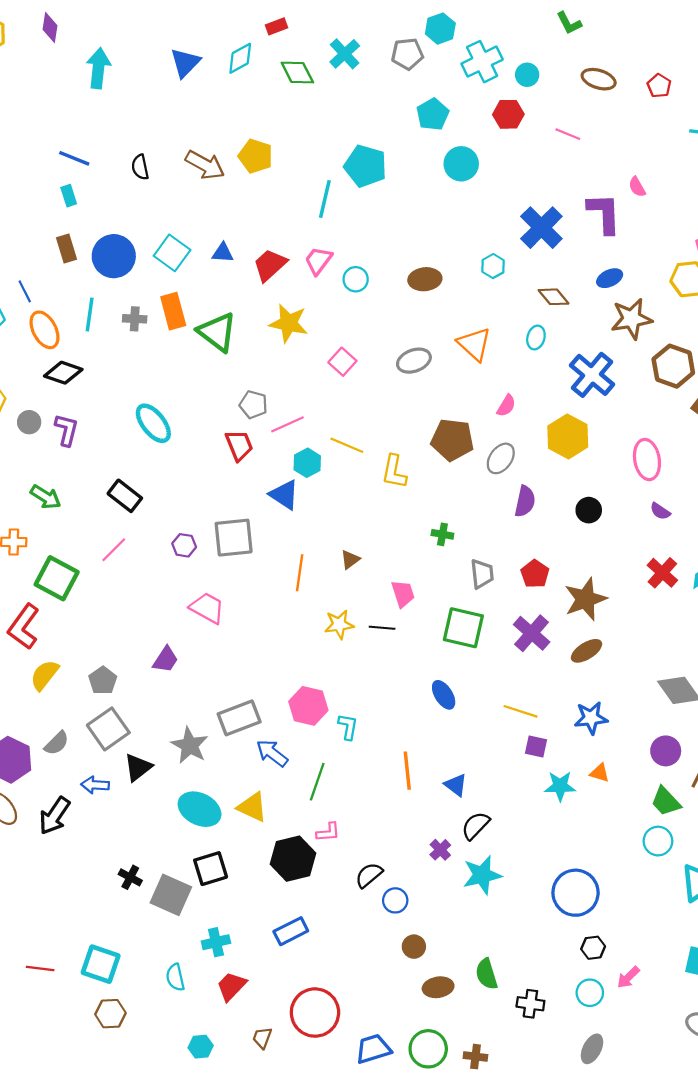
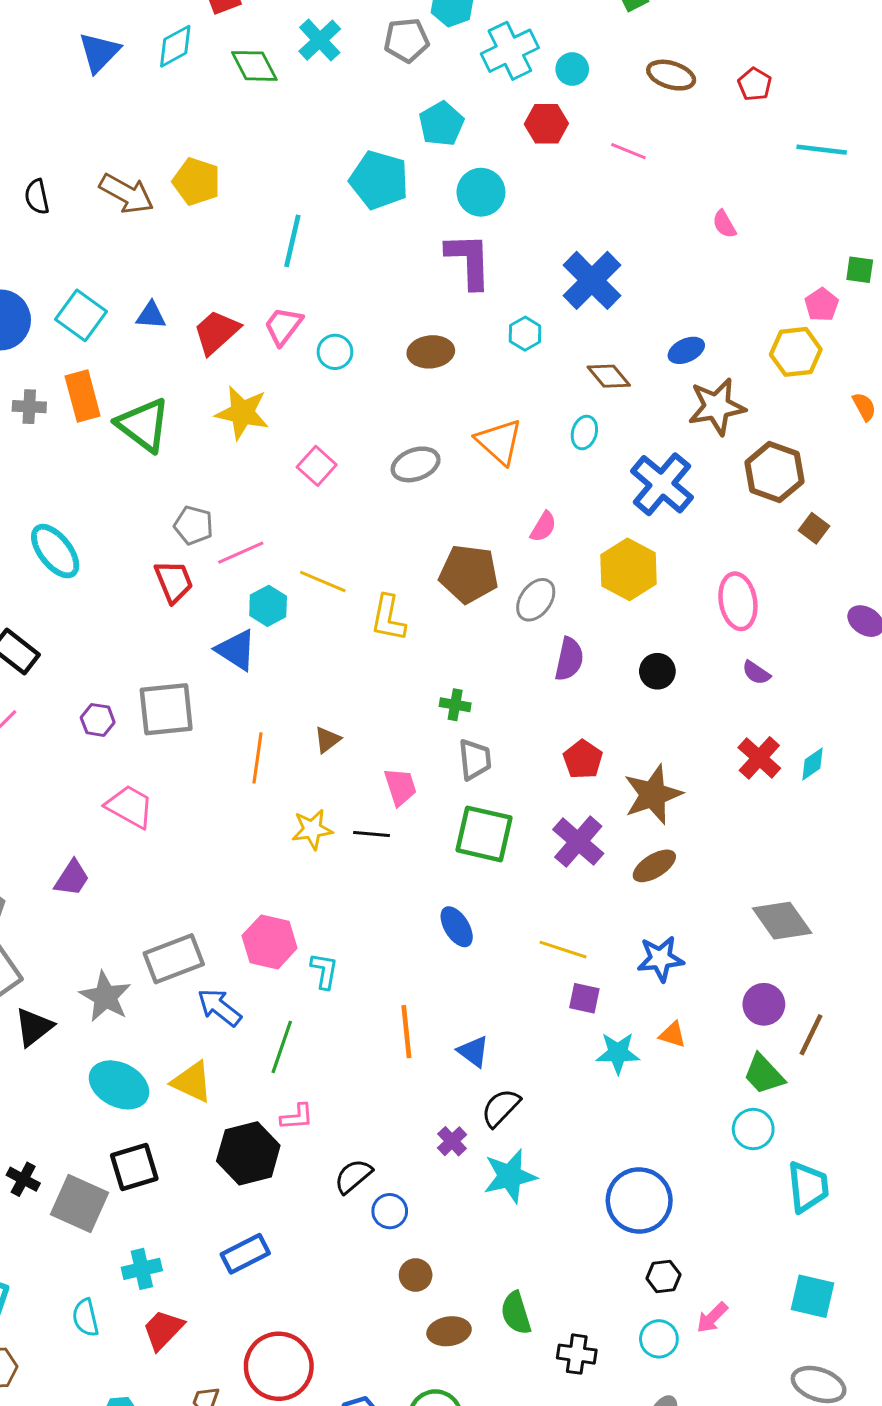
cyan pentagon: (366, 166) -> (379, 180), moved
purple L-shape: (604, 213) -> (469, 261), moved
gray trapezoid: (482, 574) -> (475, 759), moved

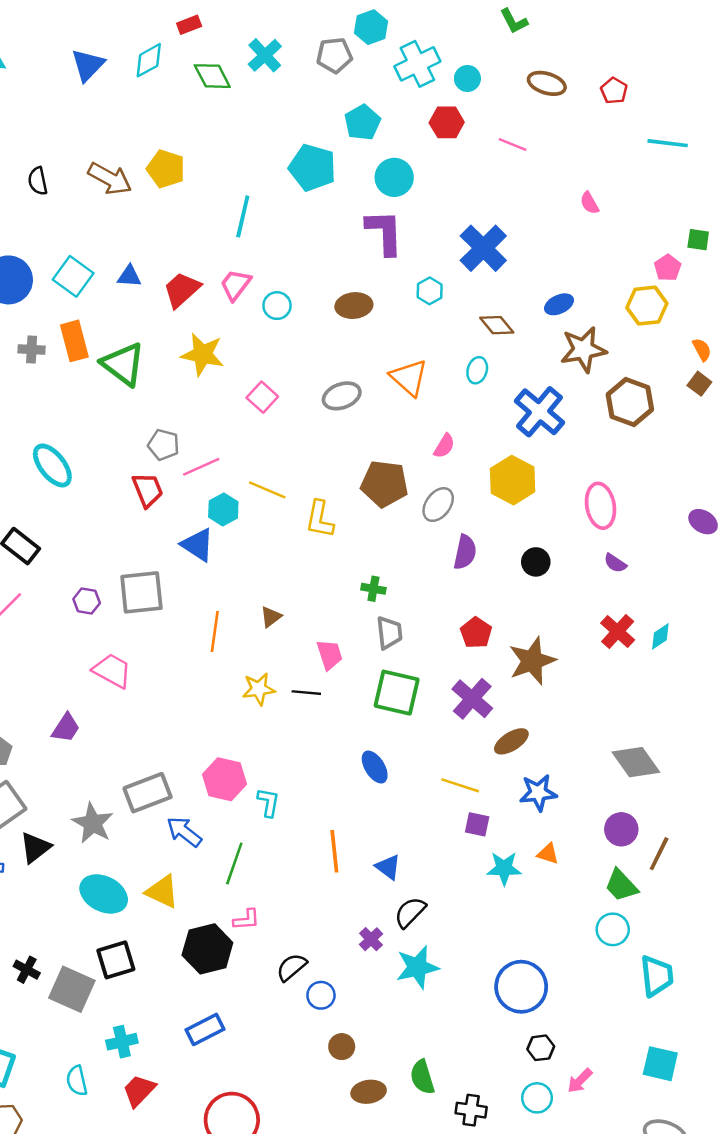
brown square: (814, 528) -> (699, 384), moved
brown ellipse: (654, 866) -> (511, 741), moved

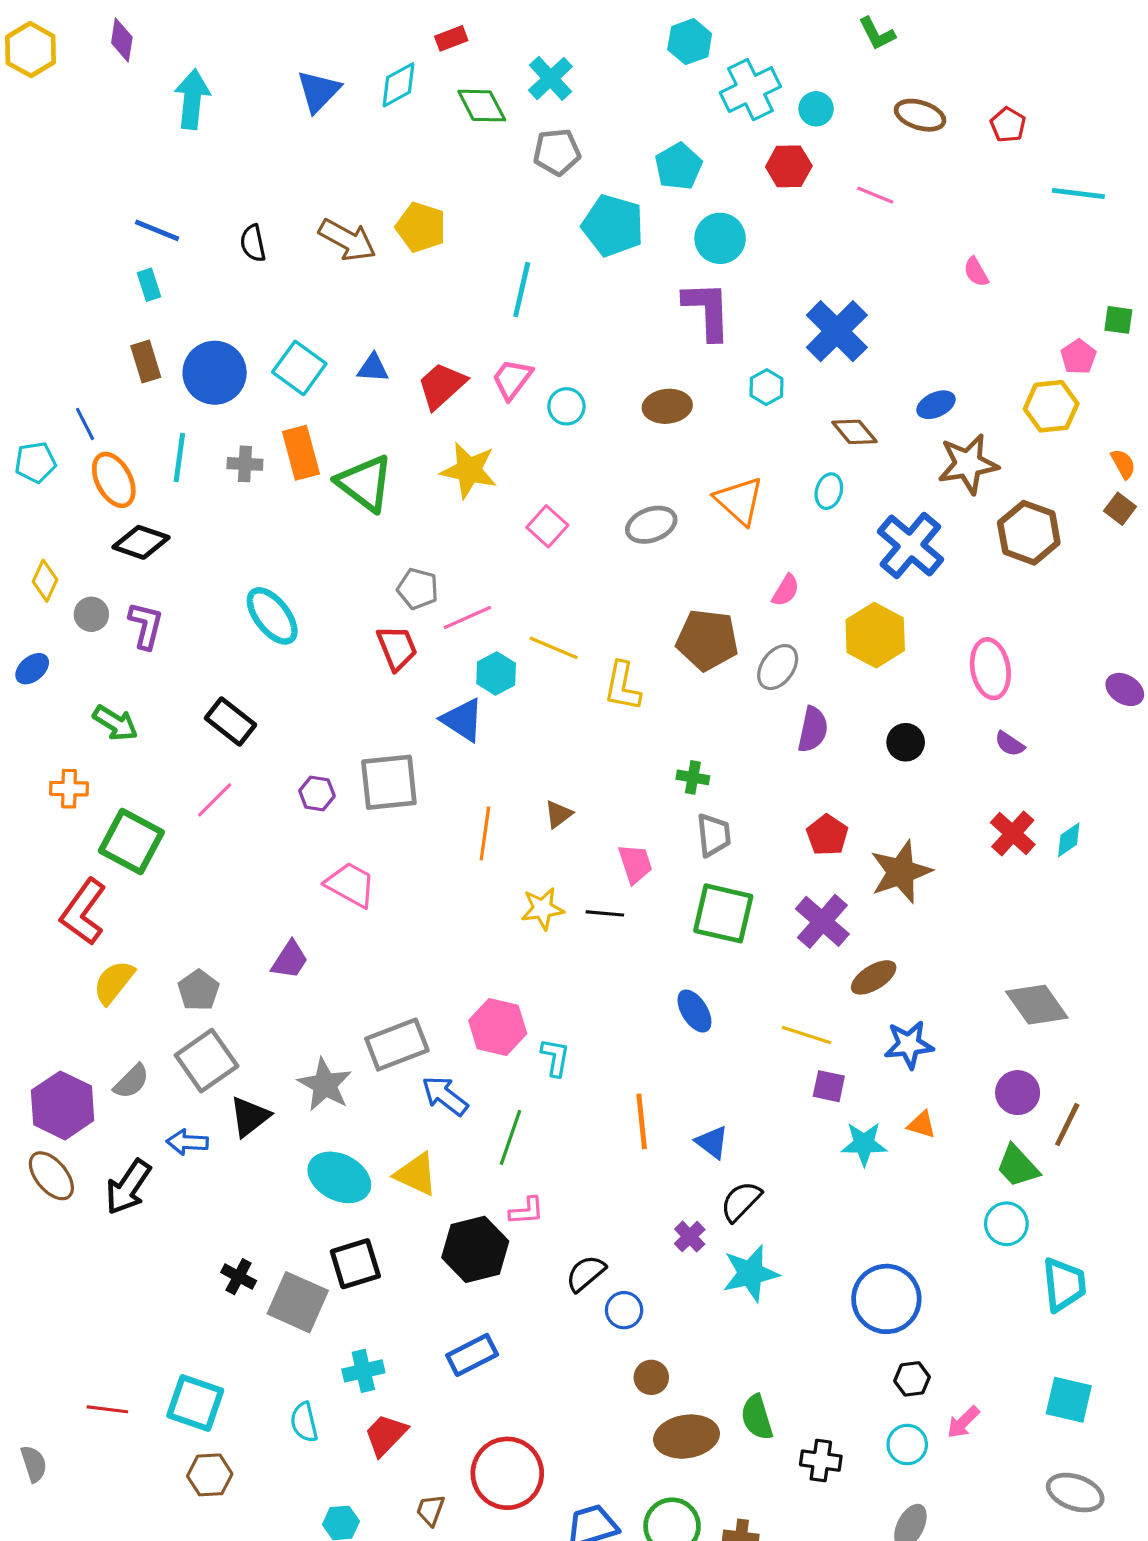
gray pentagon: (334, 55) -> (557, 152), moved
brown ellipse: (369, 1092) -> (686, 1437), size x1.4

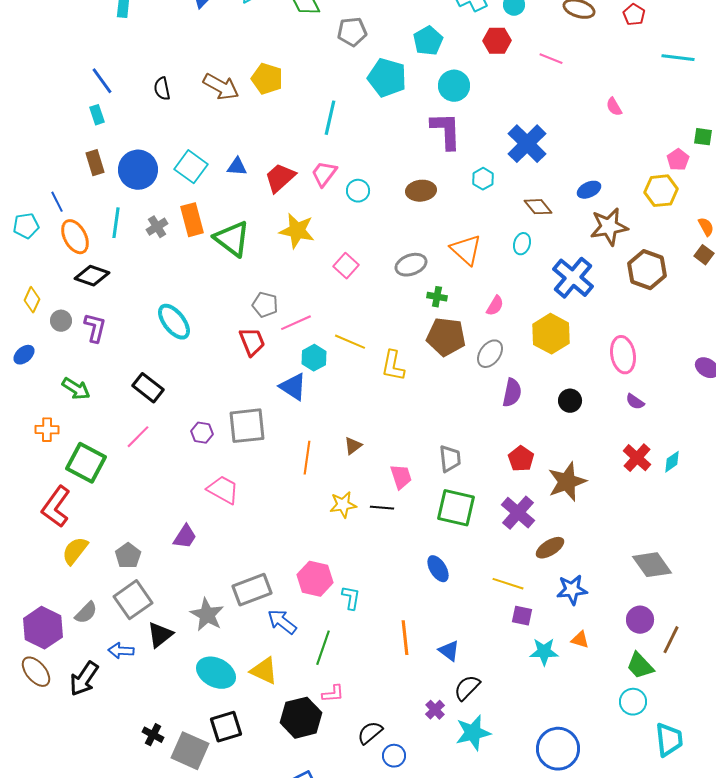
blue line: (157, 230) -> (102, 81), turned 32
gray cross: (245, 464) -> (157, 227), turned -35
green cross: (693, 777) -> (437, 297), moved

